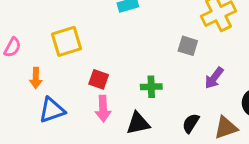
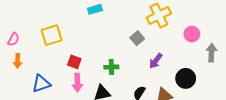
gray square: (188, 46) -> (137, 38), turned 32
orange arrow: (36, 78) -> (18, 61), moved

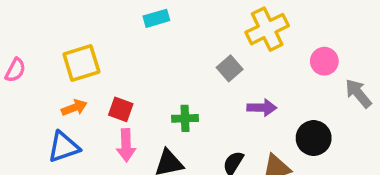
gray arrow: (211, 53) -> (358, 93), turned -42
orange arrow: (18, 61) -> (74, 108), moved, turned -112
purple arrow: (156, 61) -> (262, 108), turned -126

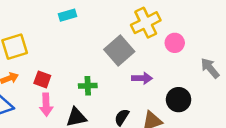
pink circle: (324, 61) -> (175, 43), moved
gray square: (230, 68) -> (119, 50), size x1.6

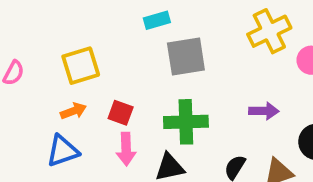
gray square: (119, 50) -> (186, 57), moved, turned 32
green cross: (88, 86) -> (186, 122), size x1.6

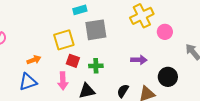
yellow square: (81, 66) -> (64, 40), moved
red square: (121, 113) -> (73, 61), moved
green cross: (186, 122) -> (96, 66), size x0.6

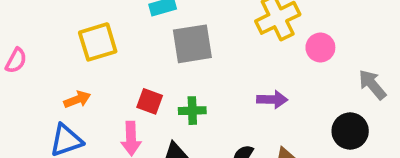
yellow square: (64, 40) -> (98, 42), moved
black circle: (168, 77) -> (350, 131), moved

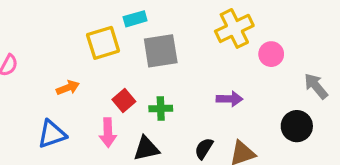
yellow square: (98, 42) -> (103, 43), moved
orange arrow: (77, 99) -> (68, 88), moved
red square: (150, 101) -> (124, 100), turned 30

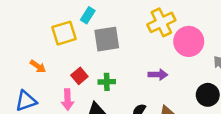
cyan rectangle: (135, 19) -> (88, 15), turned -42
pink circle: (271, 54) -> (189, 41), size x1.6
orange arrow: (68, 88) -> (38, 66), turned 56

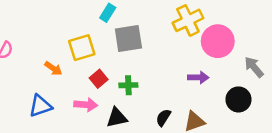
yellow square: (64, 33) -> (82, 48), moved
purple arrow: (158, 75) -> (198, 77), moved
pink arrow: (68, 100) -> (86, 105), turned -84

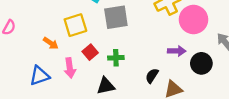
black circle: (238, 99) -> (201, 63), moved
pink arrow: (86, 105) -> (70, 68), moved, turned 78
black semicircle: (163, 118) -> (152, 76), moved

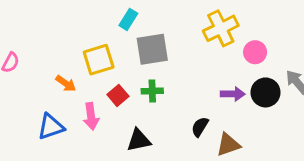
pink circle: (194, 20) -> (255, 52), size x0.6
green cross: (116, 58) -> (152, 91), moved
black circle: (201, 63) -> (266, 92), moved

